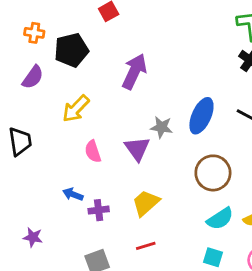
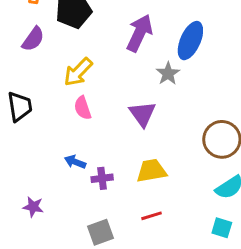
blue ellipse: (201, 116) -> (190, 41), moved
gray star: (161, 127) -> (168, 73), moved, turned 30
pink semicircle: (93, 151) -> (83, 108), moved
yellow trapezoid: (146, 203) -> (151, 171), turned 32

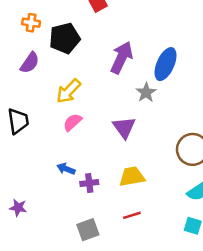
pink semicircle: (83, 108) -> (72, 122), turned 66
purple star: (33, 207) -> (18, 208), moved

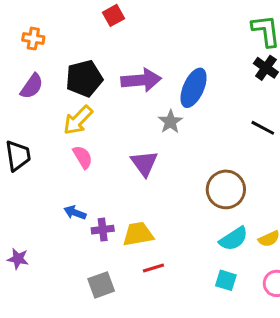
black pentagon: (65, 38) -> (84, 79), moved
purple arrow: (122, 58) -> (141, 80), turned 60
pink semicircle: (72, 122) -> (83, 157), turned 102
yellow trapezoid: (132, 177) -> (138, 234), moved

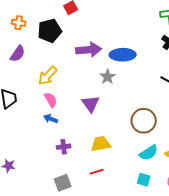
black pentagon: (84, 79) -> (50, 31), moved
blue ellipse: (194, 88) -> (123, 55), turned 65
blue arrow: (75, 213) -> (51, 119), moved
yellow trapezoid: (138, 234) -> (101, 144), moved

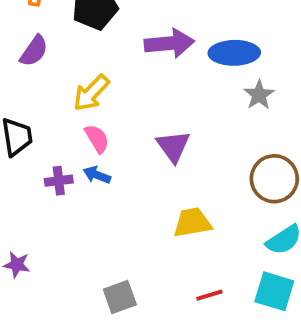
gray star: (108, 77) -> (259, 95), moved
purple cross: (64, 147) -> (59, 181), moved
red line: (97, 172) -> (209, 295), moved
cyan square: (144, 180) -> (274, 291), size x1.5

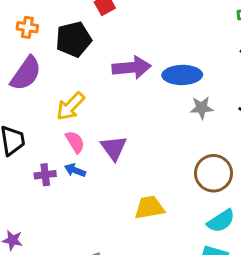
purple semicircle: (34, 51) -> (26, 73), size x1.4
gray star: (259, 95) -> (202, 108), turned 30
purple triangle: (173, 146) -> (114, 148), moved

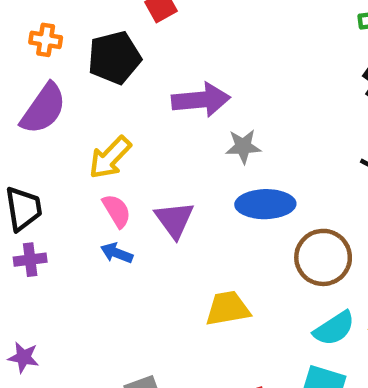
blue ellipse: (182, 75) -> (265, 204), moved
gray star: (202, 108) -> (243, 146), moved
purple cross: (45, 175) -> (30, 260), moved

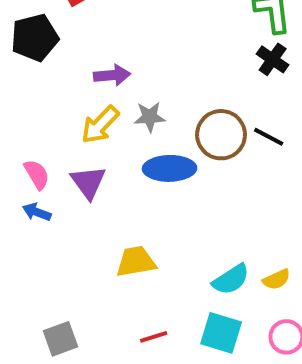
purple arrow: (201, 100) -> (112, 75), size x0.7
yellow arrow: (110, 158) -> (100, 125), moved
brown circle: (323, 257) -> (221, 135), moved

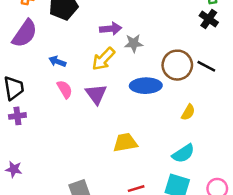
gray star: (150, 117) -> (134, 43), moved
blue arrow: (37, 212) -> (57, 61), moved
yellow semicircle: (277, 279) -> (188, 112), moved, turned -35

